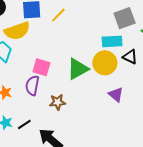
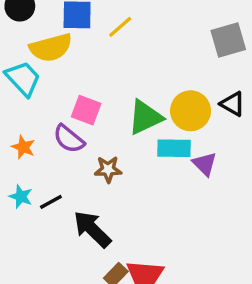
cyan rectangle: (112, 41) -> (174, 148), moved
purple semicircle: (32, 85) -> (69, 139), turned -66

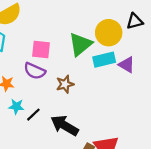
black triangle: (232, 104) -> (135, 21), turned -30
cyan star: (21, 197) -> (16, 107), moved

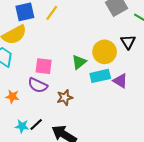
black triangle: (135, 21) -> (128, 42), turned -49
green triangle: (80, 44) -> (79, 62), size x0.7
cyan star: (16, 107) -> (22, 126), moved

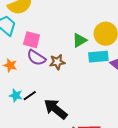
pink square: (44, 66) -> (32, 40), moved
brown star: (65, 98) -> (57, 62), moved

